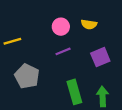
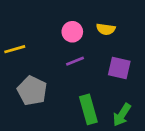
purple square: (100, 57) -> (119, 68), turned 36
green arrow: (103, 96) -> (122, 115), turned -144

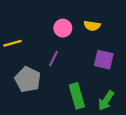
purple line: (75, 61) -> (53, 58), moved, turned -42

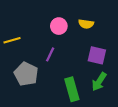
green arrow: (106, 101) -> (99, 82), moved

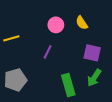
yellow semicircle: (86, 24) -> (82, 23), turned 48
gray pentagon: (26, 74) -> (15, 80), moved, turned 30

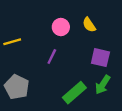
gray pentagon: (15, 80) -> (17, 87), turned -30
green rectangle: (68, 85) -> (74, 93), turned 65

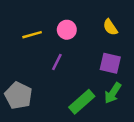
yellow semicircle: (89, 25) -> (110, 27), moved
yellow line: (12, 42) -> (32, 35), moved

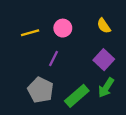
purple square: (110, 63) -> (104, 60), turned 30
gray pentagon: (18, 96) -> (41, 90), moved

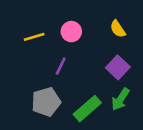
gray pentagon: (41, 90) -> (46, 102), turned 30

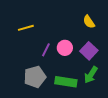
pink circle: (71, 32) -> (65, 48), moved
green rectangle: (87, 109) -> (66, 82), turned 50

